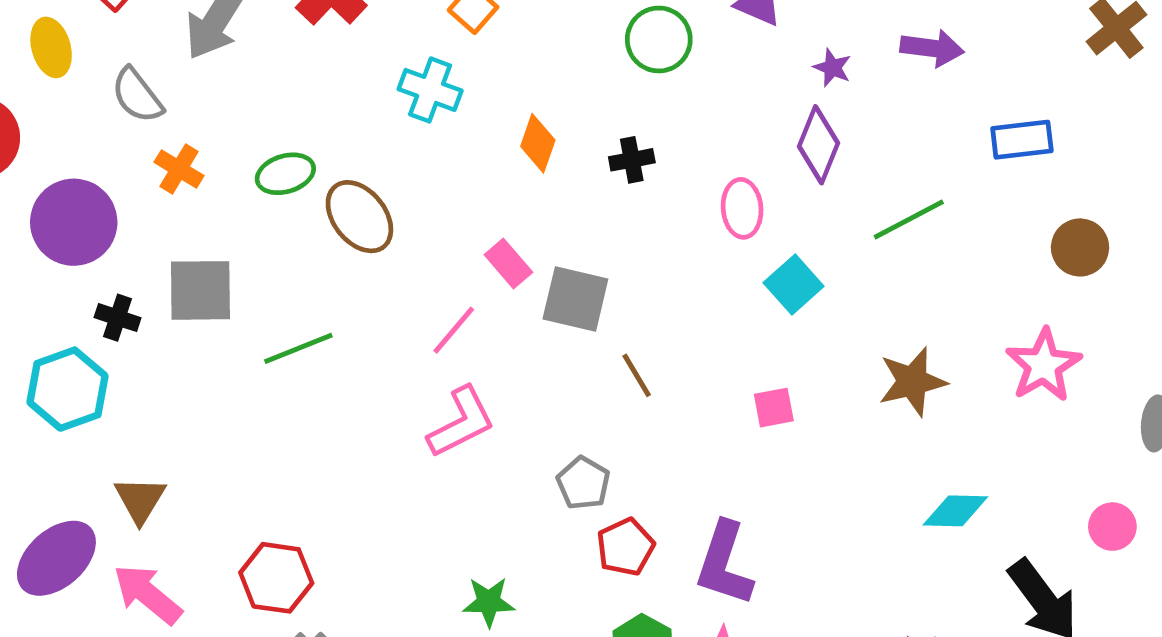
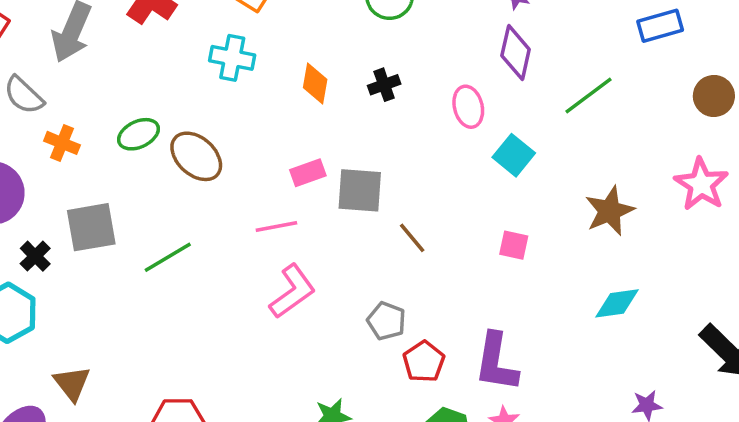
pink rectangle: (508, 264) -> (308, 173), turned -60
black cross: (118, 318) -> (35, 256), turned 36
pink line: (454, 330) -> (276, 227), turned 48
pink square: (774, 408) -> (514, 245), turned 32
cyan diamond: (955, 511) -> (617, 303), moved

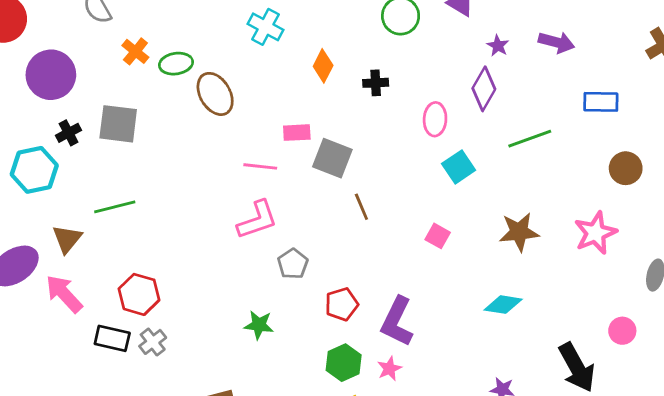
orange cross: (62, 143) -> (135, 51), moved
green line: (168, 257) -> (115, 207), moved
gray pentagon: (386, 321) -> (293, 264), moved

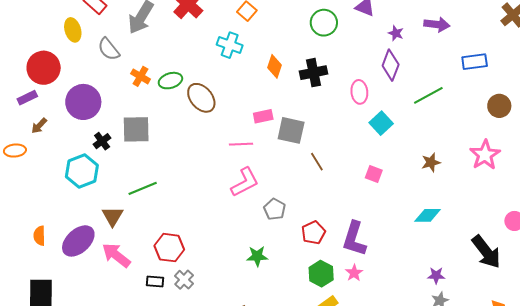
black cross: (376, 83) -> (314, 73), size x1.5
brown star: (519, 232) -> (431, 162), size x0.7
black rectangle: (112, 338) -> (155, 281), size x0.7

